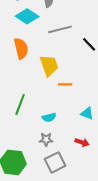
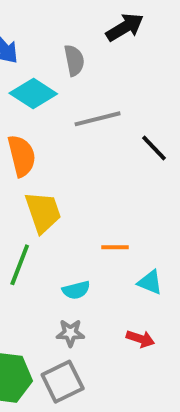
yellow trapezoid: (49, 65) -> (43, 212), moved
orange line: (65, 84) -> (115, 247), moved
gray square: (55, 162) -> (63, 382), moved

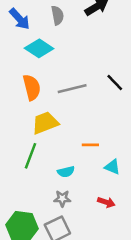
gray semicircle: (74, 60) -> (57, 15), moved
gray line: (98, 119) -> (72, 89), moved
yellow trapezoid: (43, 212) -> (45, 123), turned -92

